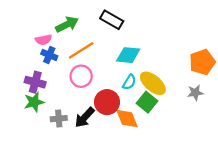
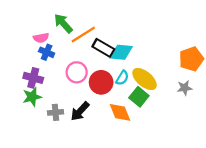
black rectangle: (112, 20) -> (103, 48), moved
green arrow: (67, 24) -> (63, 23), turned -105
orange line: (81, 50) -> (83, 34), moved
red circle: (107, 102) -> (101, 82), moved

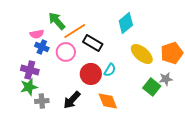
cyan diamond: (121, 52) -> (126, 23), moved, turned -45
pink circle: (77, 72) -> (66, 52), moved
yellow ellipse: (144, 79) -> (142, 54), moved
green square: (139, 97) -> (152, 87), moved
gray cross: (55, 112) -> (42, 101), moved

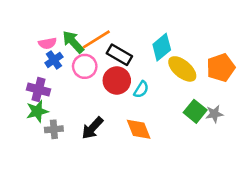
green arrow: (57, 21) -> (73, 42), moved
cyan diamond: (126, 23) -> (162, 47), moved
blue cross: (42, 47) -> (54, 60), turned 32
red circle: (91, 74) -> (117, 80), moved
gray star: (166, 79) -> (214, 114), moved

